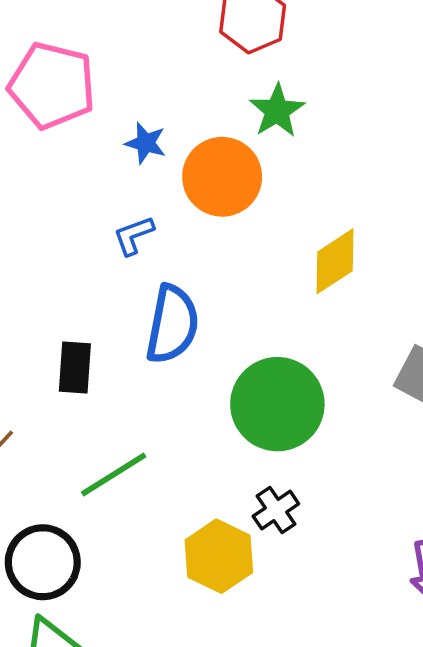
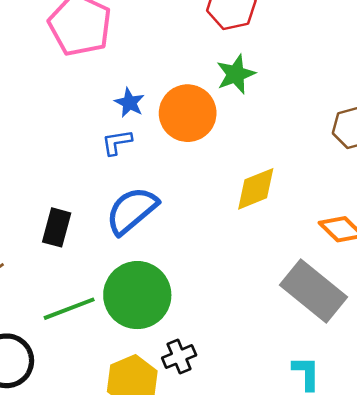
blue star: (146, 143) -> (130, 103), moved
blue semicircle: (172, 324) -> (132, 211), turned -152
green circle: (277, 404) -> (137, 295), moved

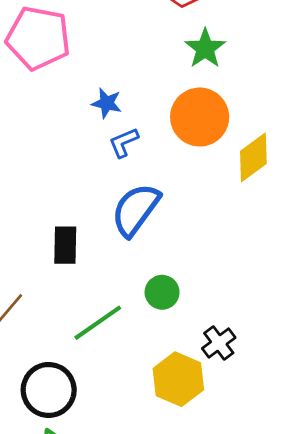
orange circle: (188, 113) -> (200, 117), moved
blue L-shape: (117, 142) -> (124, 142), moved
green circle: (137, 295) -> (162, 292), size x0.5

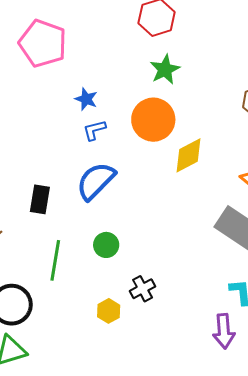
green line: (98, 323) -> (55, 260), turned -54
yellow hexagon: (178, 379) -> (109, 311), size x0.6

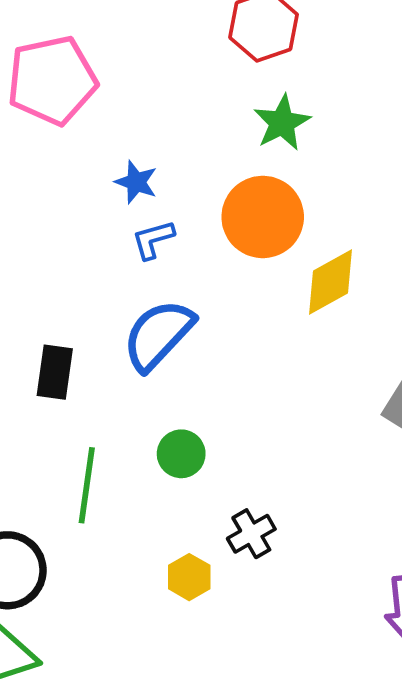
pink pentagon: (43, 43) -> (52, 80), turned -30

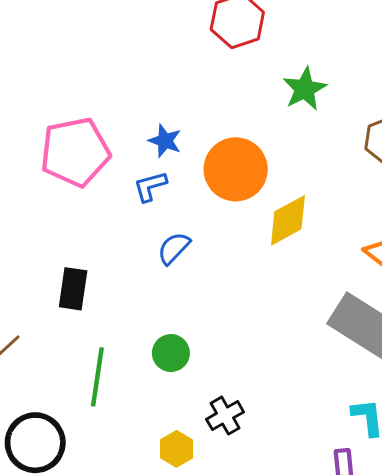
pink pentagon: (52, 80) -> (75, 152), moved
green star: (282, 123) -> (305, 89), moved
blue star: (136, 182) -> (165, 141), moved
blue semicircle: (158, 335) -> (174, 248), moved, size x0.6

